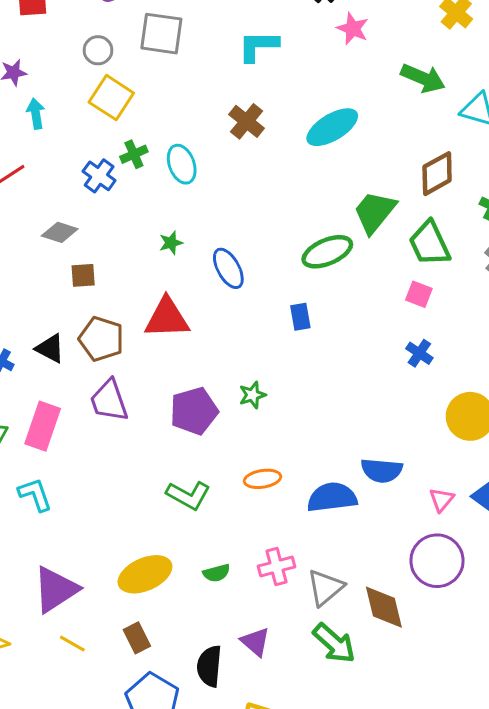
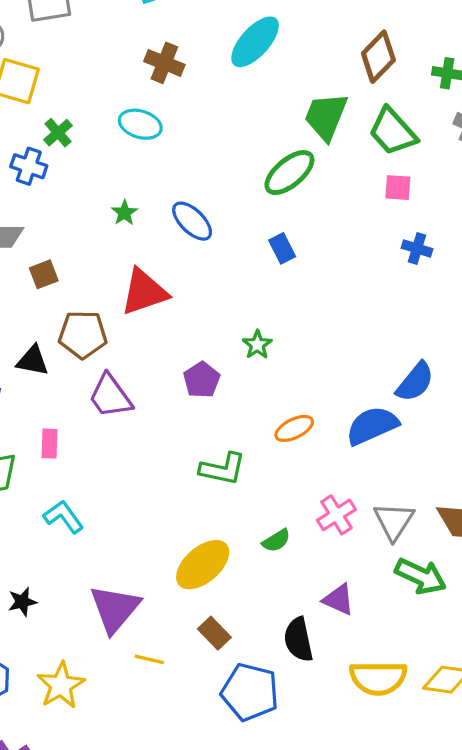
cyan ellipse: (182, 164) -> (140, 124), moved, turned -36
purple pentagon: (194, 411) -> (202, 380), size x0.7
pink rectangle: (43, 426) -> (50, 444), size x0.6
blue semicircle: (382, 470) -> (415, 382), turned -39

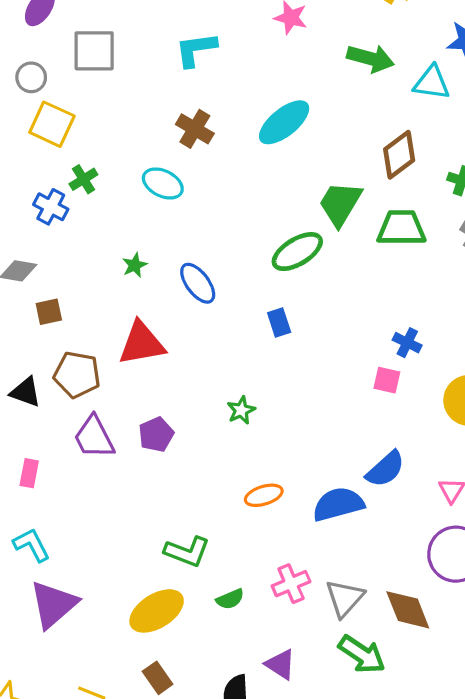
green trapezoid: (393, 132) -> (401, 228), turned 123
pink square: (398, 188) -> (387, 380), moved
purple pentagon: (202, 380) -> (156, 434), moved
green L-shape: (223, 469) -> (187, 552), moved
purple triangle: (115, 609) -> (53, 604), moved

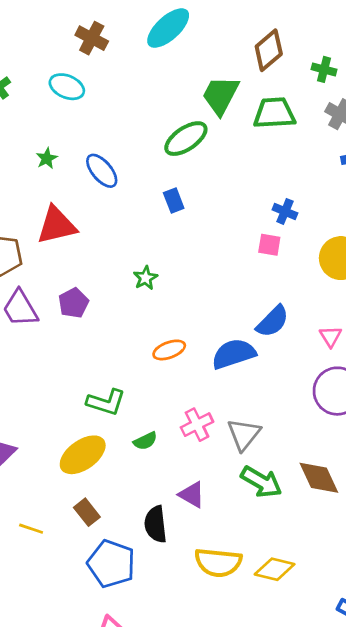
brown diamond: (408, 610) -> (319, 478), moved

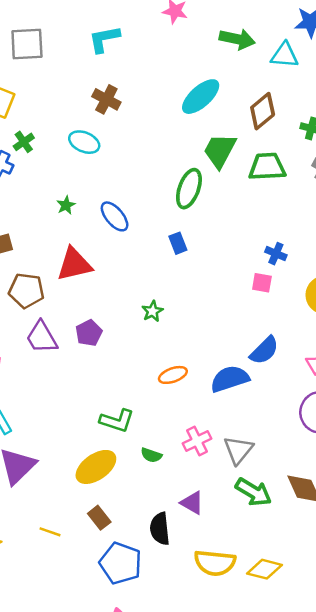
cyan ellipse: (168, 28) -> (201, 97), moved
green ellipse: (186, 139) -> (189, 189), turned -36
green semicircle: (145, 441) -> (151, 455), turned 45

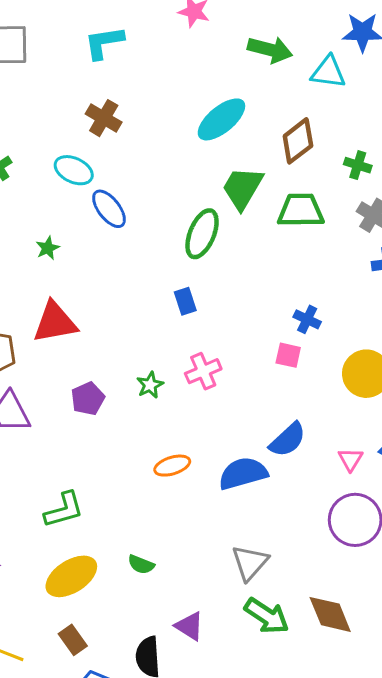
blue ellipse: (115, 216) -> (109, 209), moved
purple pentagon: (89, 333) -> (88, 399), moved
green L-shape: (117, 421) -> (64, 510), moved, turned -36
pink cross: (197, 441) -> (203, 371), moved

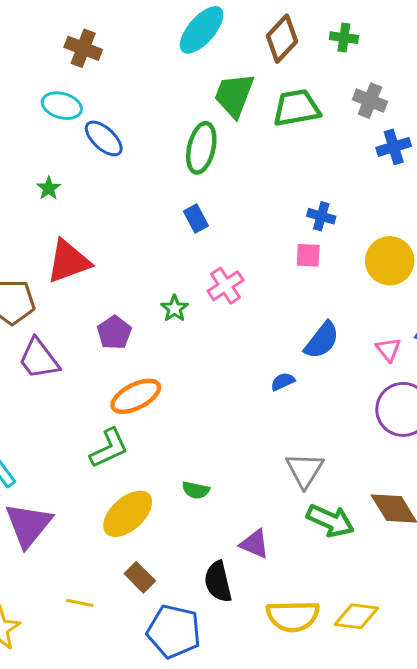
green cross: (358, 165) -> (344, 38), moved
orange ellipse: (172, 466) -> (136, 396), moved, size x1.4
blue semicircle: (243, 473) -> (283, 382), size x0.5

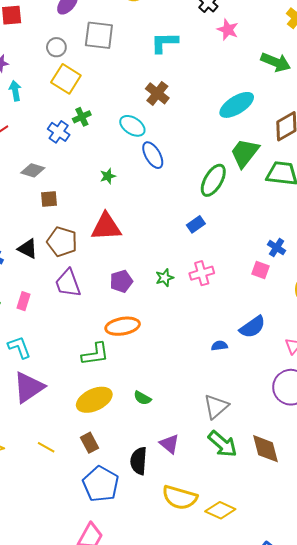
blue rectangle: (196, 219) -> (196, 224), turned 66

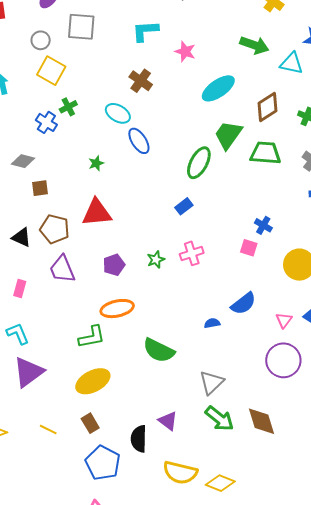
pink star: (228, 30) -> (185, 51), moved
green semicircle: (142, 398) -> (159, 350), moved, size x1.8

